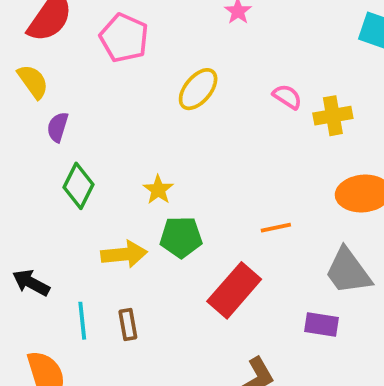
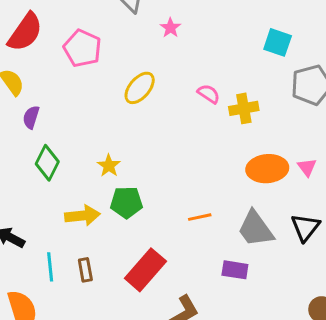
orange line: (276, 228) -> (200, 217), moved
red rectangle: (234, 290) -> (145, 270), moved

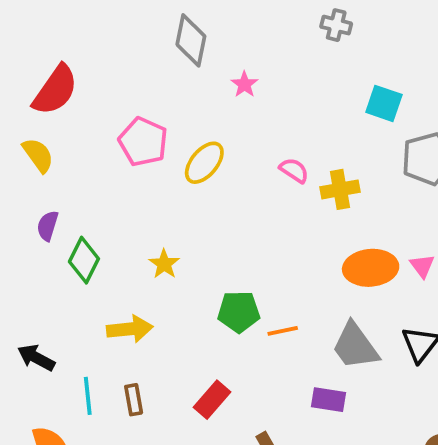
pink pentagon: (82, 48) -> (143, 142), moved
purple semicircle: (31, 117) -> (48, 226), moved
green pentagon: (126, 202) -> (239, 312), moved
red rectangle: (145, 270) -> (212, 400), size x0.7

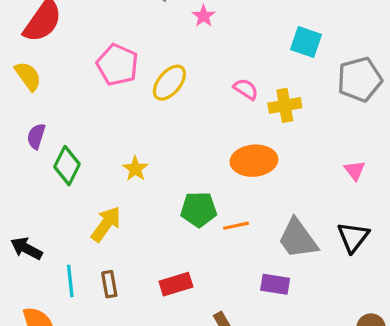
cyan square: (384, 103) -> (306, 42), moved
orange ellipse: (371, 268) -> (254, 161), moved
yellow arrow: (130, 329) -> (106, 224), turned -48
red rectangle: (212, 400) -> (176, 284), turned 32

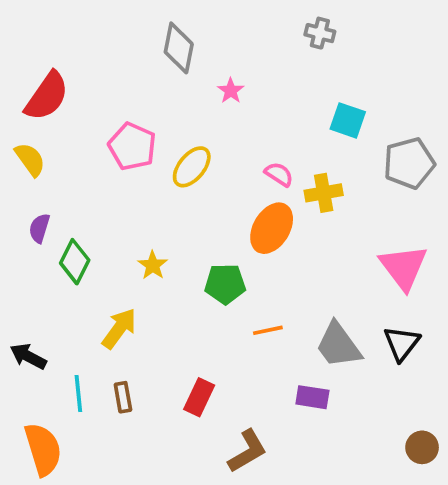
orange ellipse: (254, 161) -> (272, 228), moved, turned -54
pink triangle: (355, 170) -> (403, 267), size x2.0
green pentagon: (199, 209) -> (225, 284), moved
red rectangle: (176, 284) -> (199, 397), turned -48

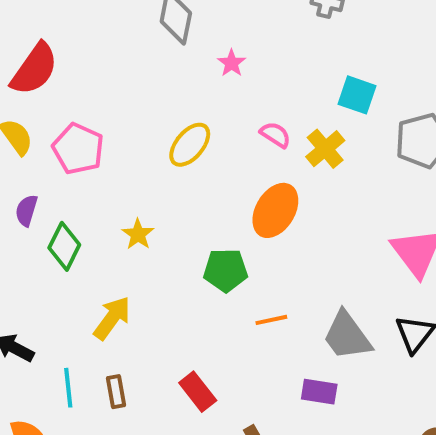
pink pentagon: (132, 146) -> (78, 149), moved
pink semicircle: (279, 174) -> (275, 135), moved
yellow cross: (324, 193) -> (325, 149), moved, turned -30
yellow star: (153, 265) -> (138, 234), moved
red rectangle: (199, 397) -> (198, 392), turned -63

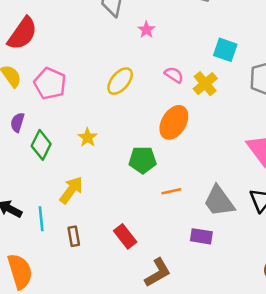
cyan line: (68, 388) -> (41, 219), moved

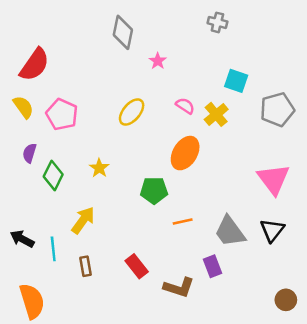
purple rectangle: (201, 236) -> (212, 266), turned 60
brown L-shape: (158, 273) -> (179, 287), moved, turned 48

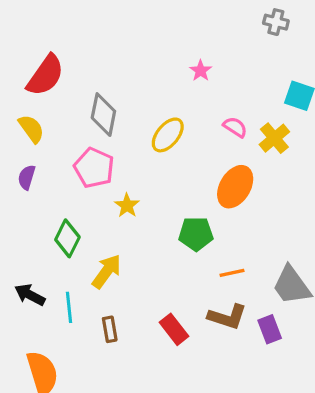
gray diamond: (123, 32) -> (103, 115), moved
pink pentagon: (62, 114) -> (94, 168), moved
purple semicircle: (30, 153) -> (27, 177), moved
green diamond: (53, 175) -> (67, 238), moved
brown L-shape: (179, 287) -> (227, 317), moved

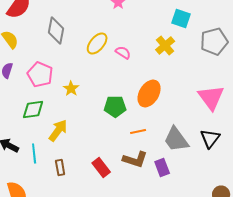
pink semicircle: (235, 127) -> (123, 52), moved
pink pentagon: (94, 168) -> (40, 74), moved
orange ellipse: (235, 187) -> (149, 94), moved
green diamond: (67, 238) -> (33, 110), turned 55

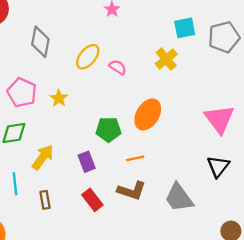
cyan square: (181, 18) -> (185, 28), turned -30
gray pentagon: (214, 42) -> (224, 37), moved
yellow star: (71, 88) -> (59, 98), moved
gray trapezoid: (176, 140) -> (179, 198), moved
purple rectangle: (162, 168) -> (87, 162), moved

